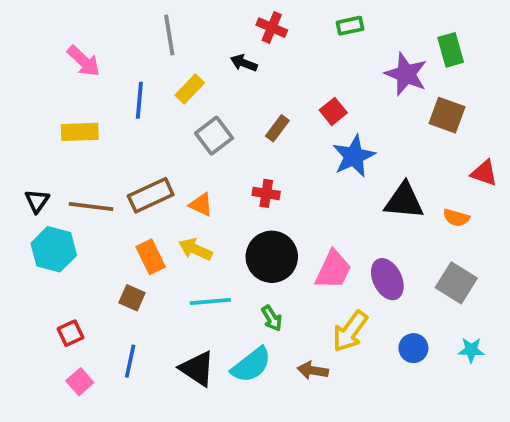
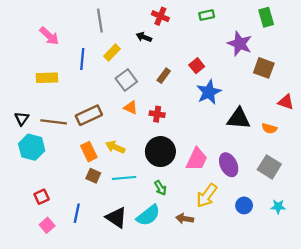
green rectangle: (451, 50) -> (266, 17), moved
orange triangle: (201, 205) -> (131, 108), moved
brown square: (132, 298) -> (93, 176), moved

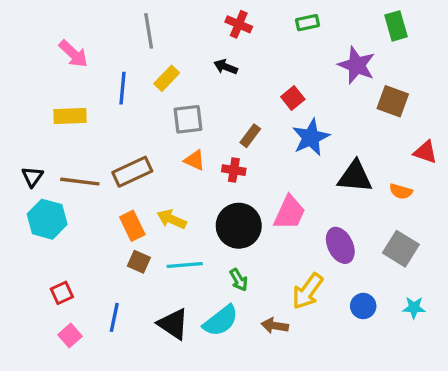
black arrow: (144, 37) -> (226, 67), moved
brown rectangle: (164, 76) -> (250, 136), moved
gray square: (126, 80) -> (188, 119), turned 30
pink trapezoid: (197, 159) -> (290, 213), moved

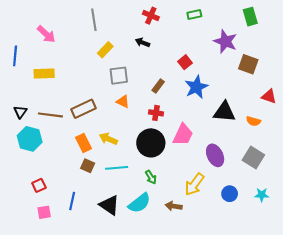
blue line: (122, 88) -> (15, 56), moved
red cross: (234, 170) -> (156, 113), moved
pink square: (70, 335) -> (44, 212), turned 32

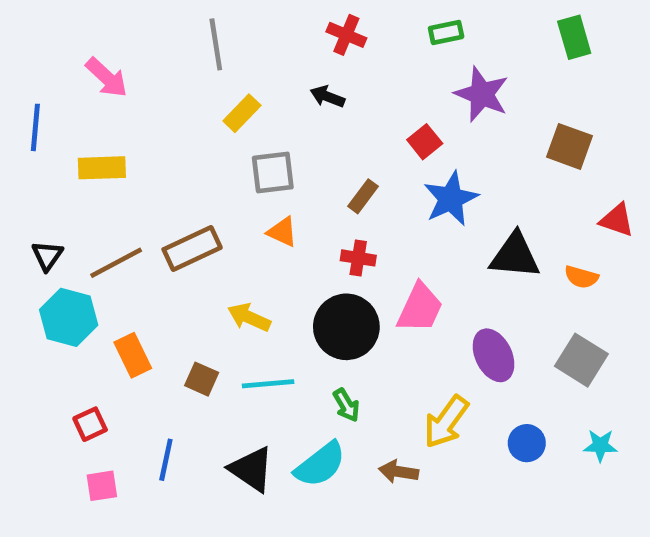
purple star: (225, 41) -> (482, 94), moved
brown line: (50, 115) -> (116, 263), turned -35
orange rectangle: (83, 143) -> (133, 355), moved

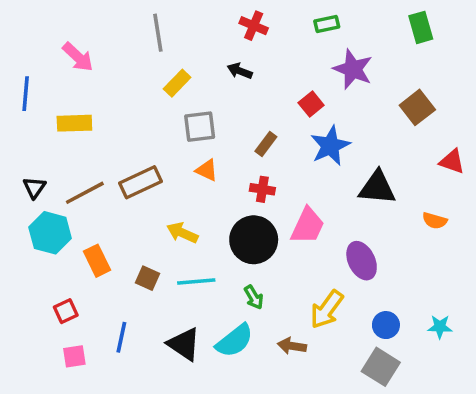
brown square: (569, 146) -> (417, 107), turned 32
orange semicircle: (581, 277) -> (435, 221), moved
gray square: (581, 360) -> (381, 367), moved

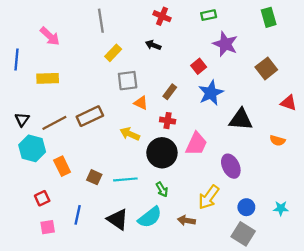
orange triangle: (207, 170) -> (141, 103), moved
yellow arrow: (182, 233) -> (130, 134), moved

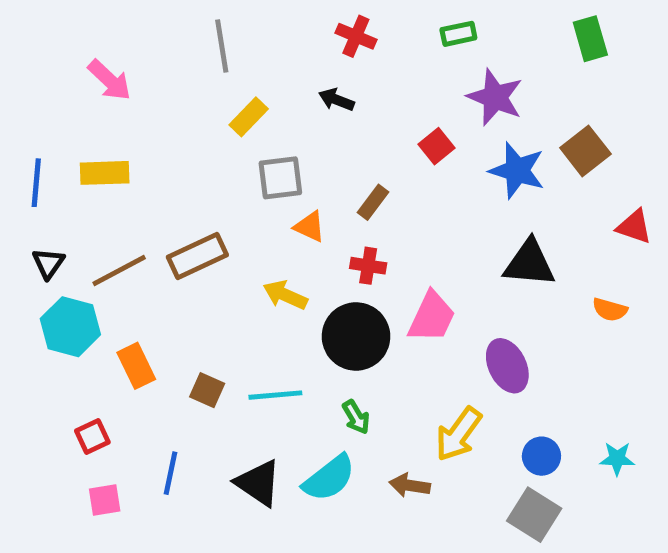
blue line: (17, 60) -> (36, 183), moved
blue star: (211, 93) -> (517, 170), moved, turned -30

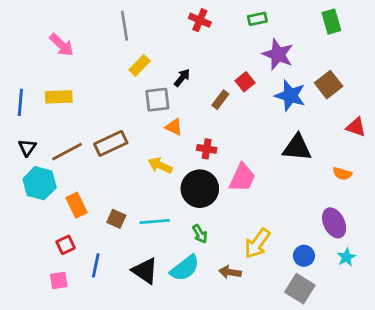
black arrow: (336, 100) -> (182, 78), moved, turned 108
brown rectangle: (373, 202) -> (220, 100), moved
purple ellipse: (507, 366) -> (334, 223), moved
red square: (92, 437) -> (66, 245), moved
cyan star: (617, 459) -> (346, 257), turned -30

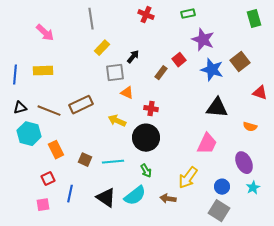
green rectangle: (331, 22) -> (254, 19), moved
black triangle: (27, 148) -> (20, 108), turned 40
brown line: (67, 152) -> (49, 111), turned 50
pink trapezoid: (242, 178) -> (207, 144), moved

